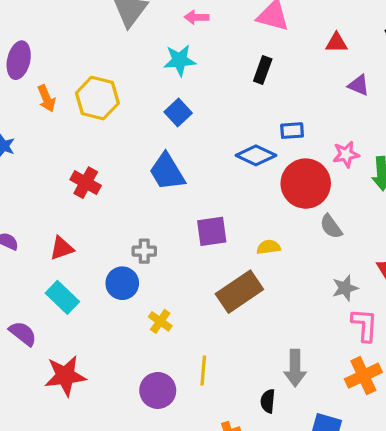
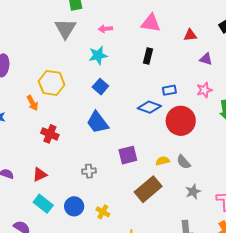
orange arrow: (46, 98) -> (32, 103), moved
pink star: (346, 154) -> (204, 90), moved
gray semicircle: (331, 227) -> (184, 162), moved
blue circle: (122, 283) -> (74, 206), moved
gray star: (345, 288) -> (193, 192), moved

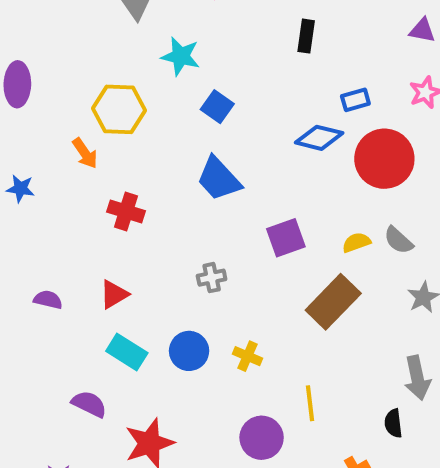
cyan star: (98, 55) -> (181, 56), moved, turned 30

